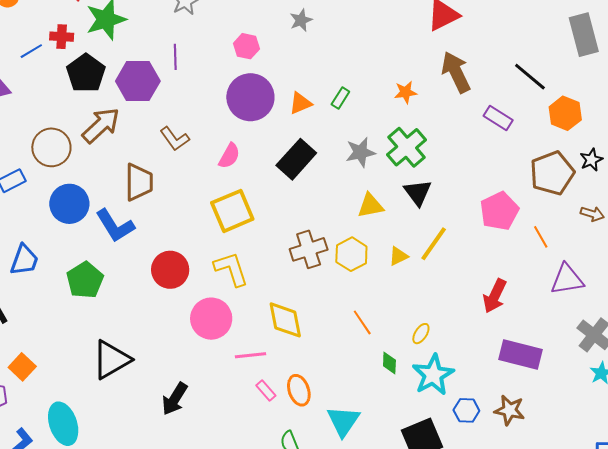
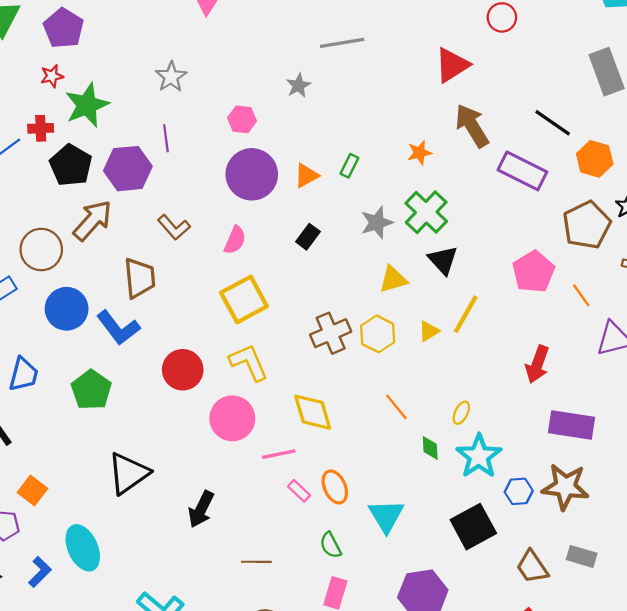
purple rectangle: (498, 118) -> (522, 171), size x1.5
black rectangle: (296, 159) -> (308, 237), size x0.6
brown star: (510, 410) -> (565, 487), size x1.4

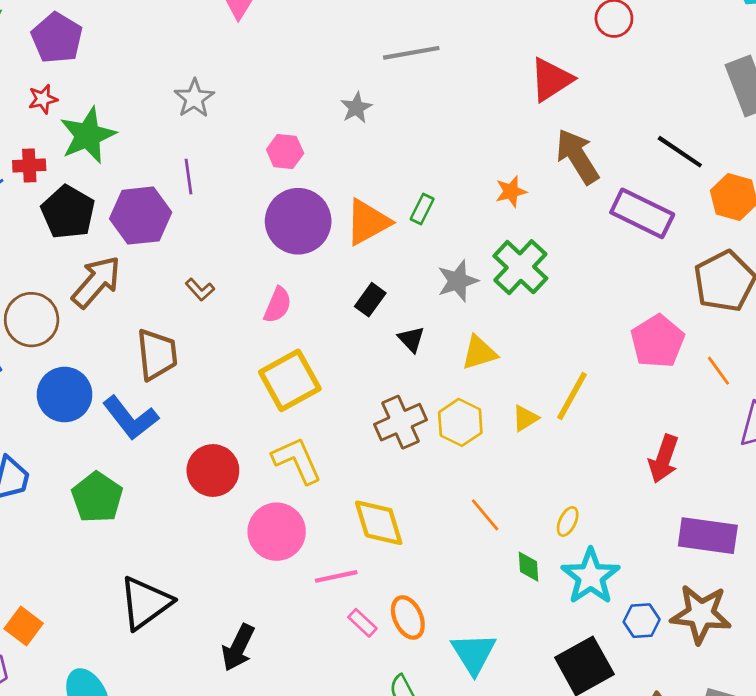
orange triangle: (306, 176) -> (368, 222), size x1.5
brown L-shape: (174, 227) -> (200, 290), size x0.7
black triangle: (443, 260) -> (411, 339), moved, size x0.7

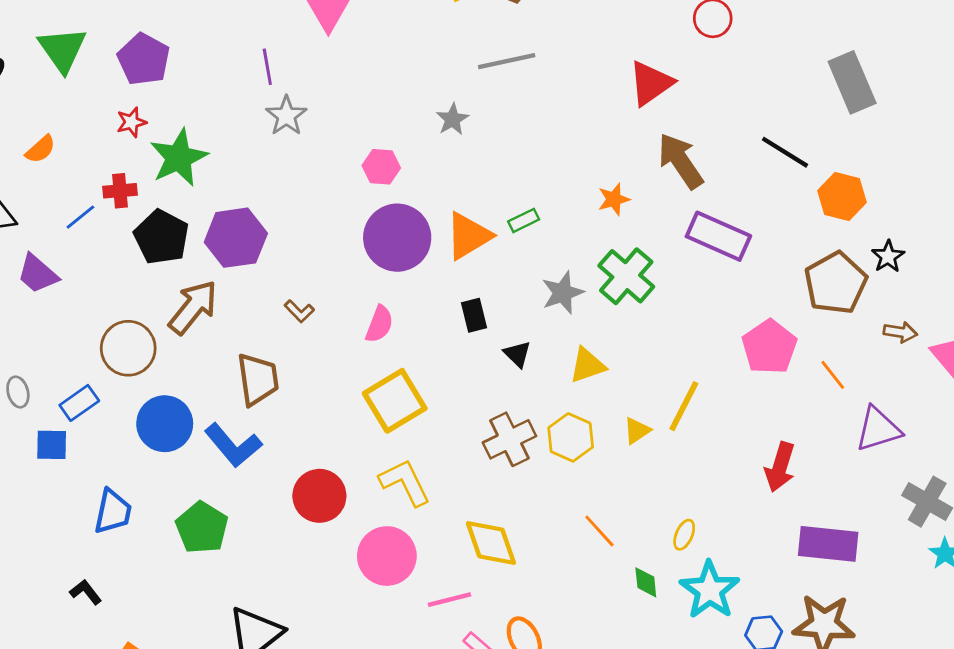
purple line: (189, 177) -> (267, 67), moved
green rectangle: (422, 209) -> (524, 220), turned 40
purple rectangle: (642, 213) -> (718, 236), moved
black rectangle: (370, 300) -> (474, 315), turned -48

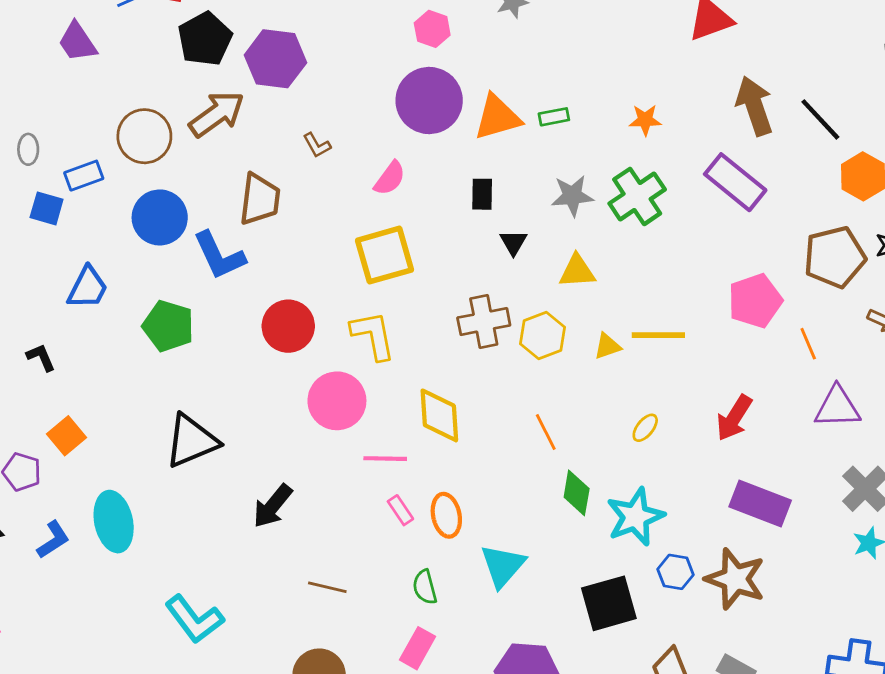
brown arrow: (680, 161) -> (755, 106), moved
yellow line: (684, 406) -> (658, 335), turned 48
green pentagon: (202, 528) -> (168, 326), turned -30
yellow ellipse: (684, 535) -> (645, 428), moved
green diamond: (646, 582) -> (577, 493), size x1.4

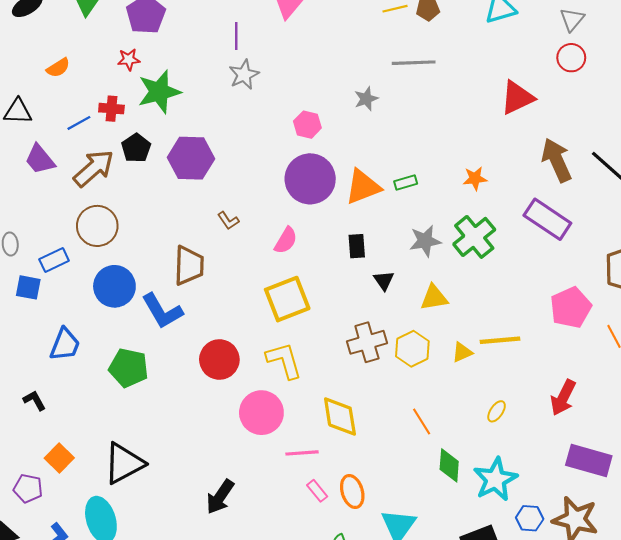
black pentagon: (205, 39) -> (136, 148), size x0.7
brown arrow: (217, 114) -> (94, 168), moved
black triangle: (191, 441) -> (124, 463), moved

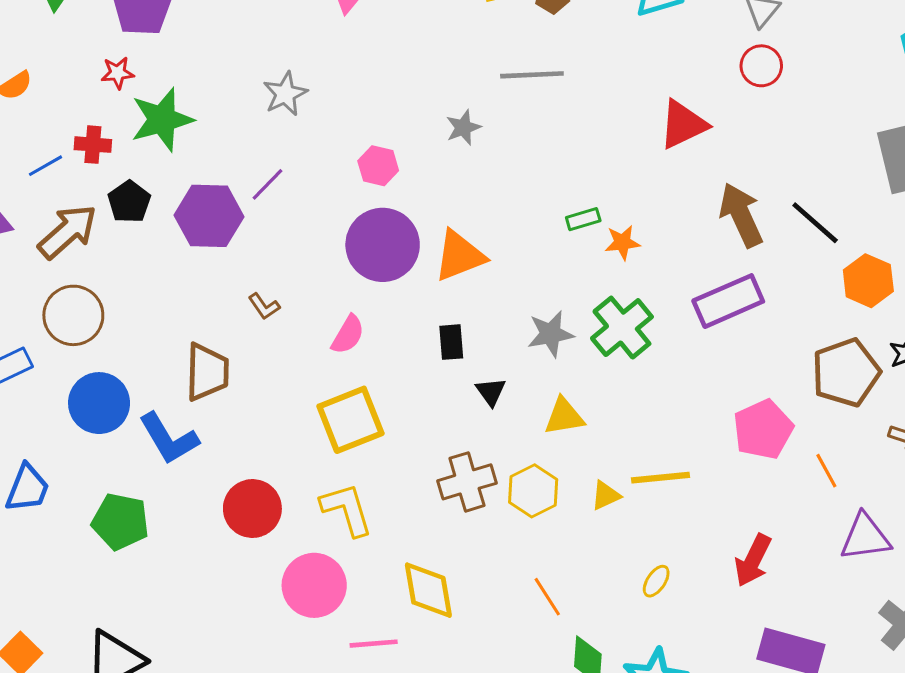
purple line: (236, 36) -> (268, 184), moved, turned 45
green rectangle: (406, 183) -> (583, 219), moved
purple rectangle: (547, 219) -> (728, 301), turned -57

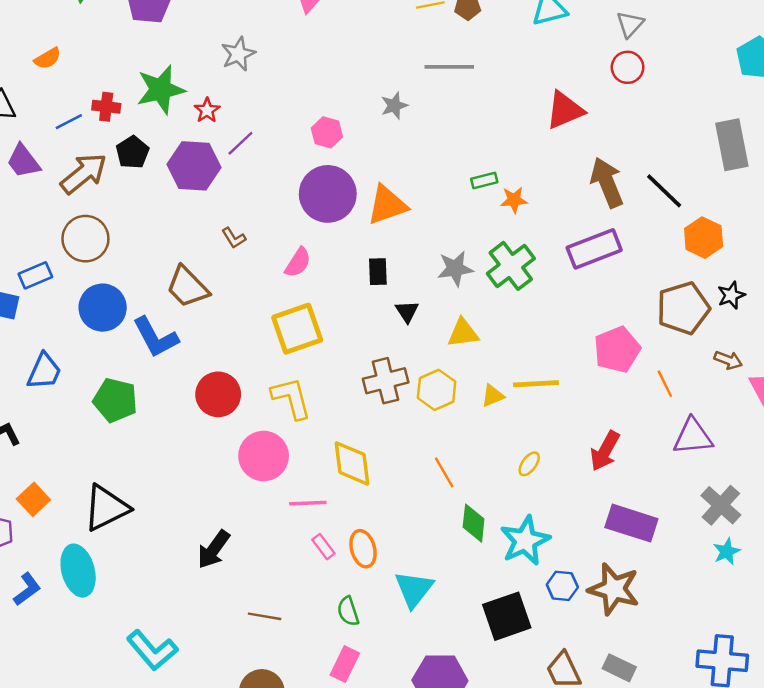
red star: (118, 73) -> (207, 110), moved, turned -30
gray star: (285, 94) -> (238, 54), moved
brown trapezoid: (207, 372) -> (187, 287), turned 132

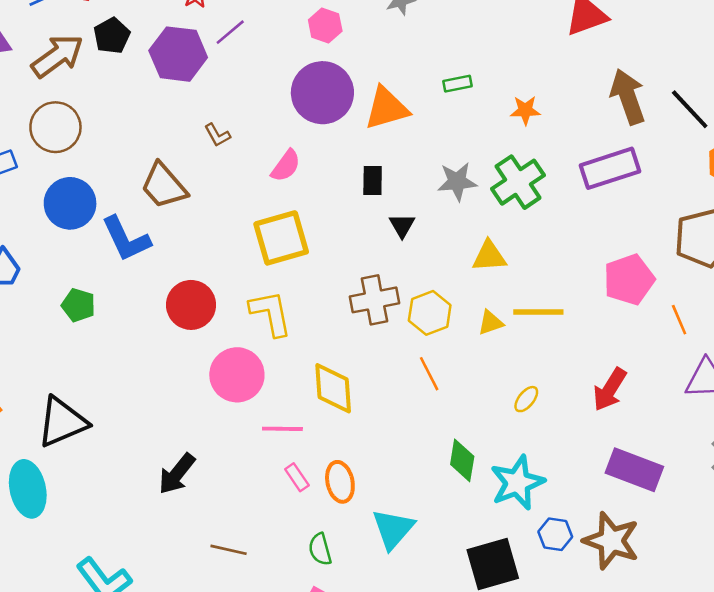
green rectangle: (484, 181) -> (457, 84), moved
yellow triangle: (463, 333) -> (489, 256), moved
green pentagon: (115, 400) -> (78, 305), size x0.7
orange line: (444, 472) -> (429, 374), moved

